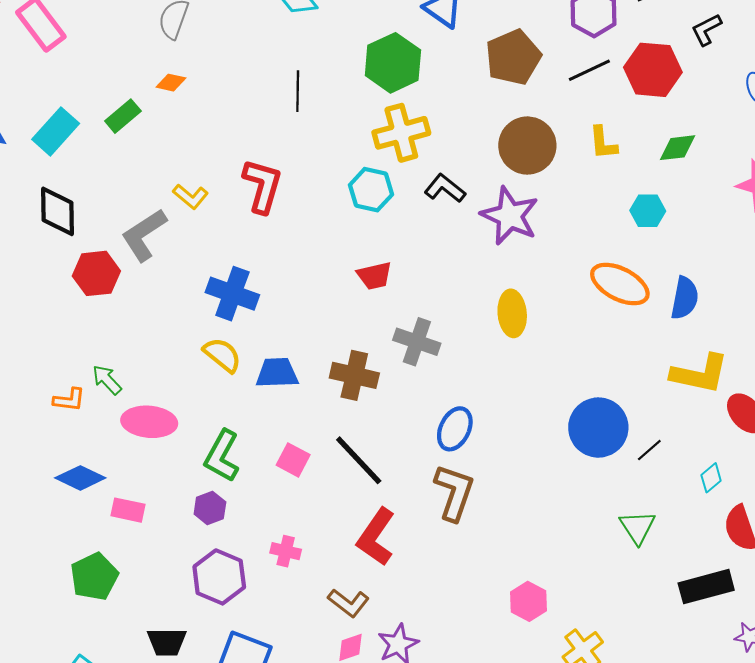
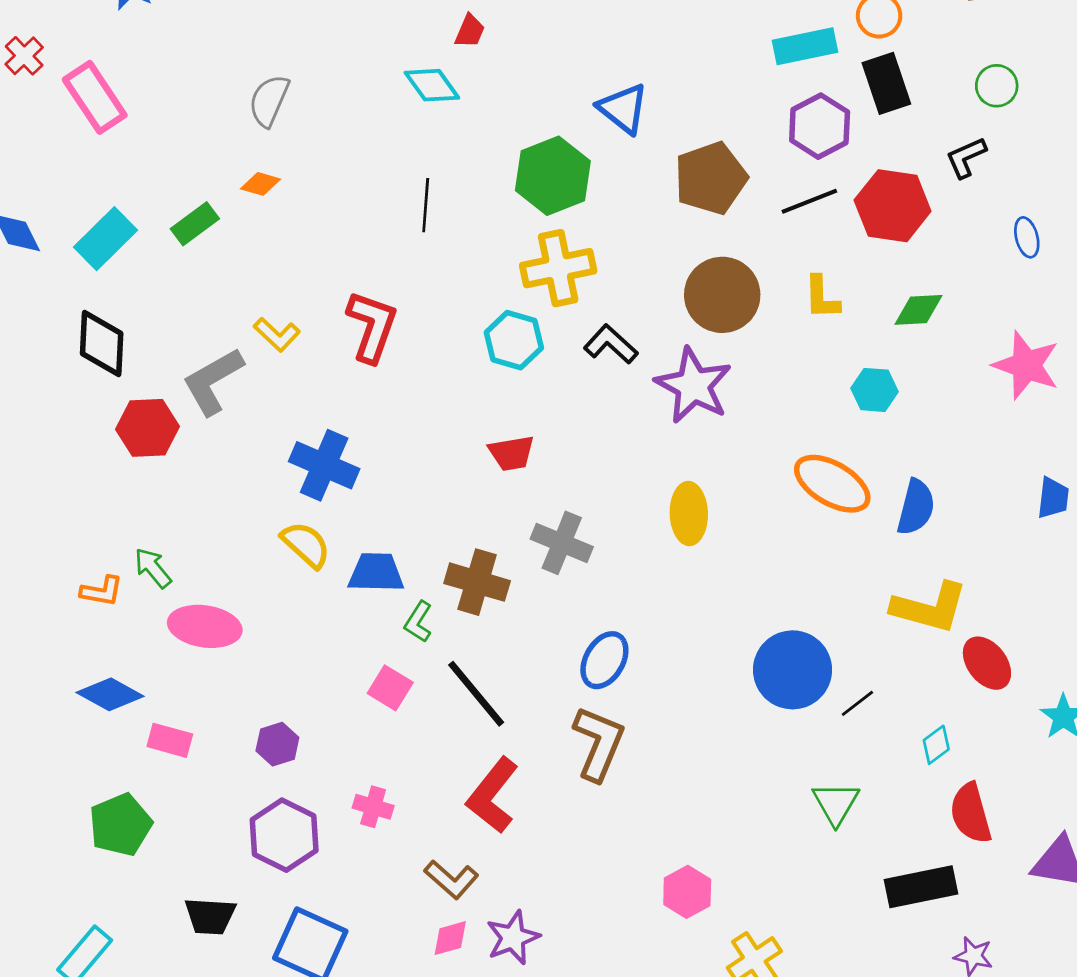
green L-shape: (222, 456) -> (418, 622), moved, size x0.6

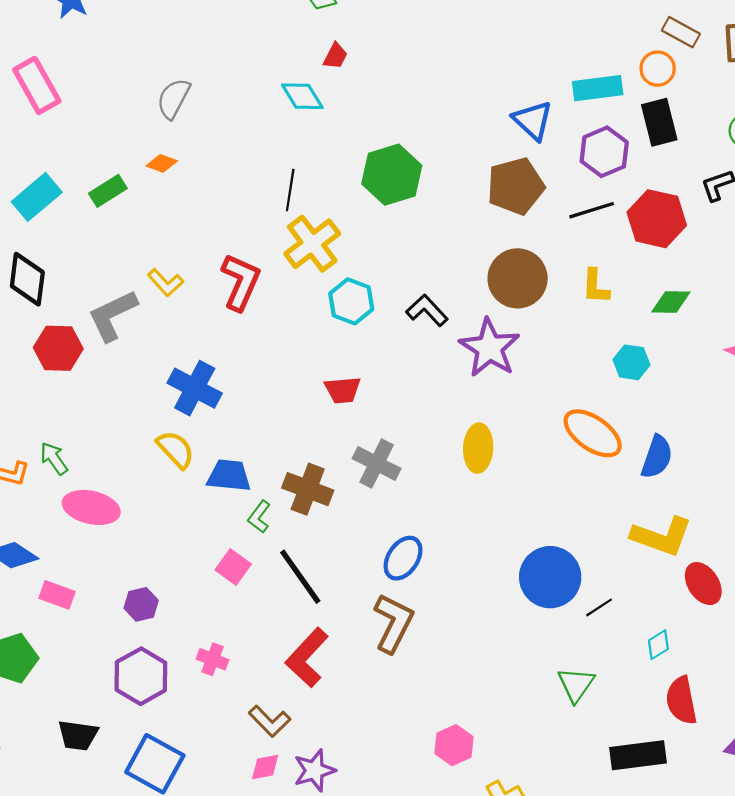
blue triangle: (623, 108) -> (533, 120), moved
yellow cross: (558, 268) -> (312, 244), moved, turned -30

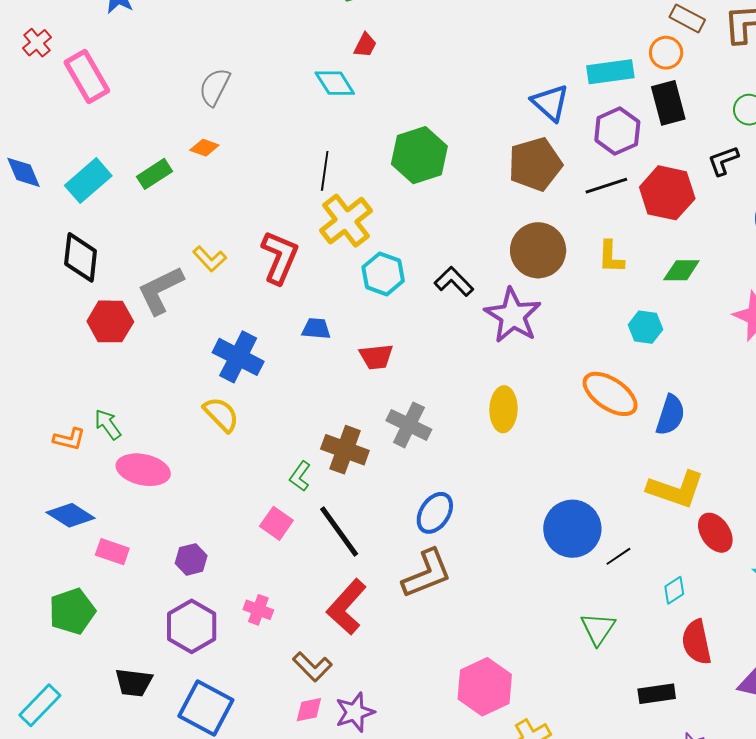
blue trapezoid: (229, 476) -> (316, 329), moved, size x0.7
brown L-shape: (393, 623) -> (427, 574), turned 42
pink hexagon: (454, 745) -> (485, 687), size x1.5
black rectangle: (638, 755) -> (657, 694), size x0.7

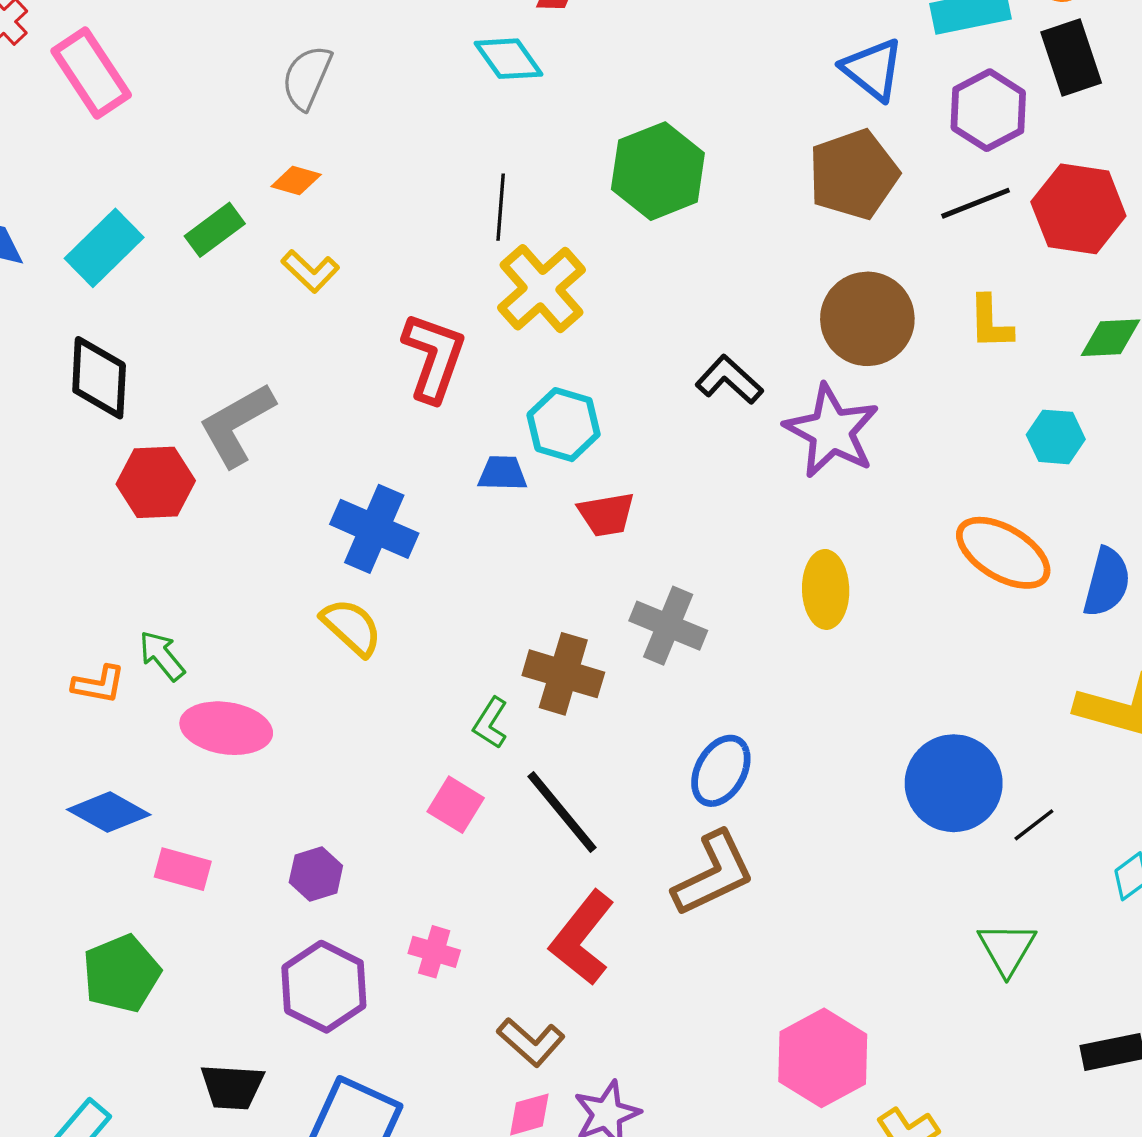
yellow L-shape: (210, 259) -> (310, 271), moved
cyan hexagon: (383, 274) -> (564, 425), moved

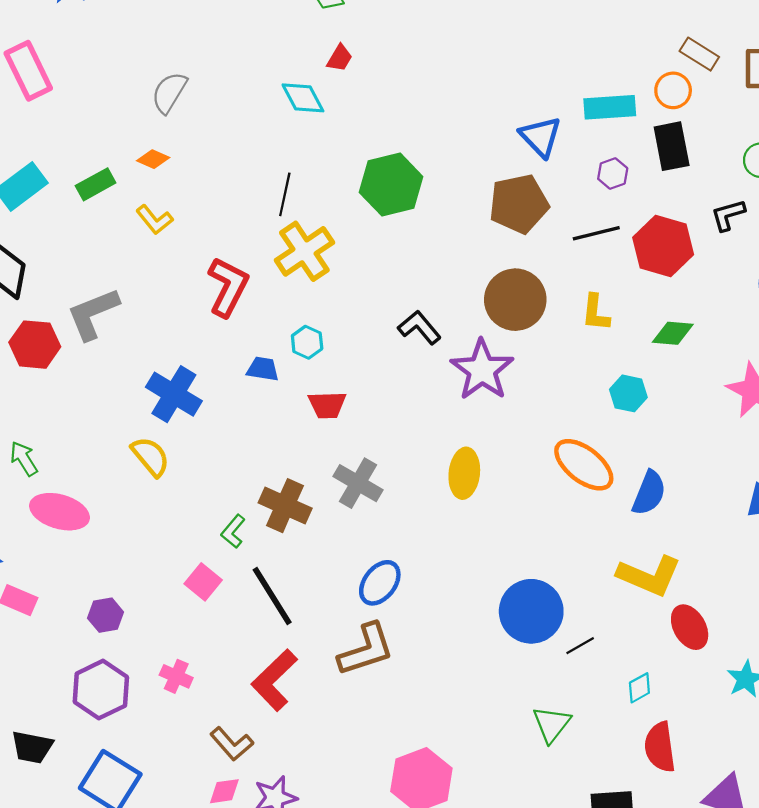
purple hexagon: (988, 110) -> (613, 173), size x0.6
cyan hexagon: (564, 425) -> (307, 342), size x0.7

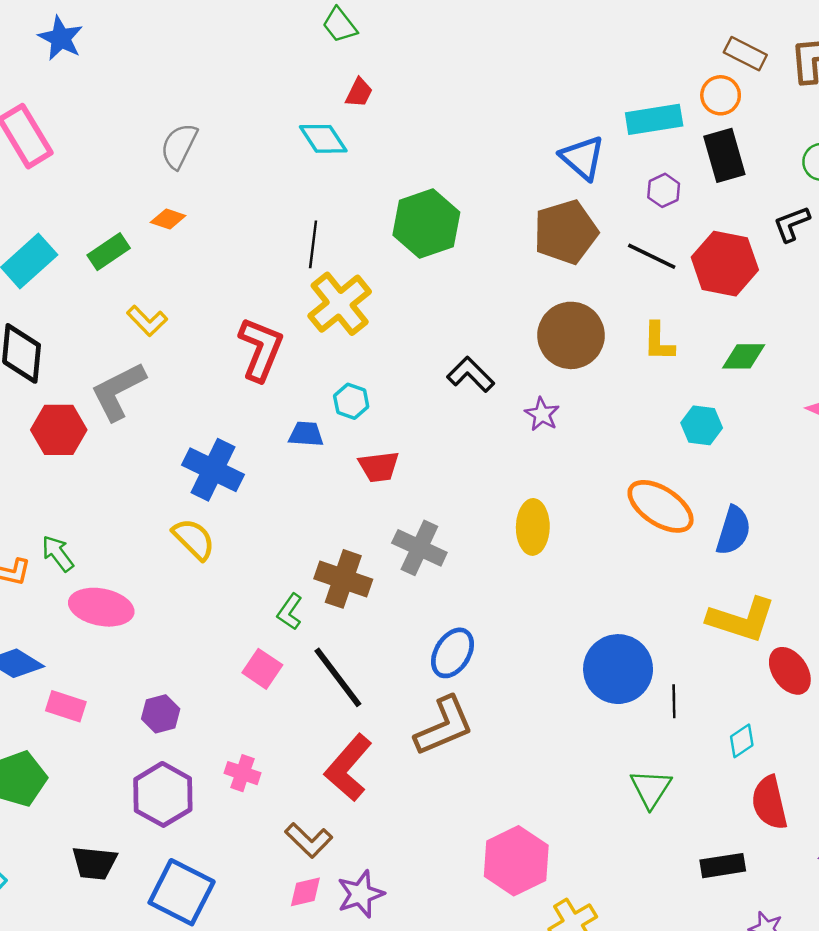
yellow L-shape: (155, 220) -> (147, 321), moved
black line: (596, 233) -> (652, 256), turned 45
purple star: (482, 370) -> (542, 414), size x0.5
black line: (580, 646) -> (674, 701), turned -56

